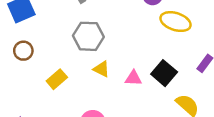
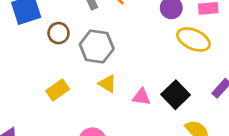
brown circle: (23, 51) -> (59, 33), moved

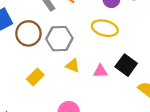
brown circle: (59, 33) -> (28, 33), size x1.5
yellow ellipse: (193, 39) -> (105, 28), moved

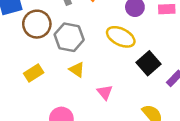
black square: (126, 65) -> (149, 63), moved
pink triangle: (100, 71) -> (105, 92), moved, turned 40

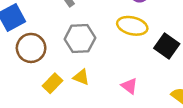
brown circle: (37, 24) -> (31, 48), moved
yellow triangle: (77, 70) -> (81, 77), moved

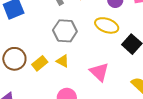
brown circle: (31, 48) -> (14, 59), moved
pink triangle: (129, 86) -> (99, 72), size x1.5

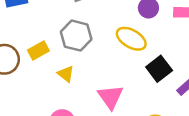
yellow rectangle: (40, 63) -> (38, 50), moved

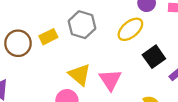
yellow ellipse: (131, 39) -> (130, 29), turned -72
yellow triangle: (66, 74) -> (80, 75), moved, size x1.5

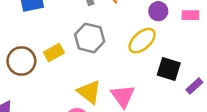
black square: (154, 57) -> (169, 69), turned -35

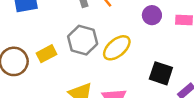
yellow ellipse: (142, 41) -> (117, 48), moved

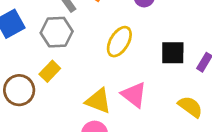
gray hexagon: (83, 40) -> (57, 32), moved

